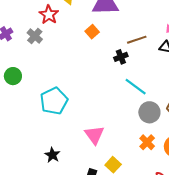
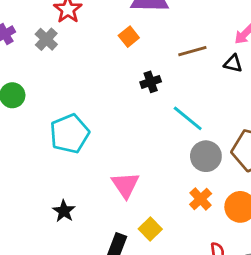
black cross: (121, 57) -> (151, 82), moved

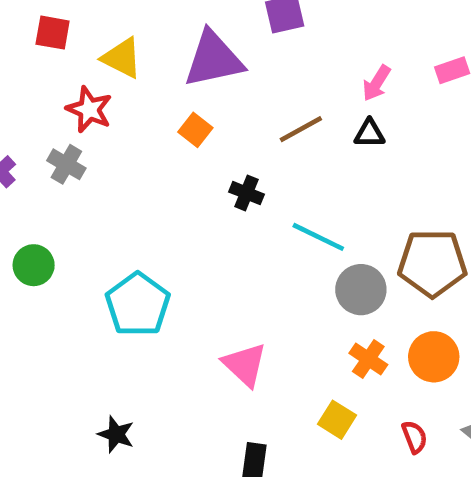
black cross: (151, 82) -> (246, 193), turned -36
black star: (64, 211) -> (116, 434), moved
yellow square: (150, 229) -> (337, 420), moved

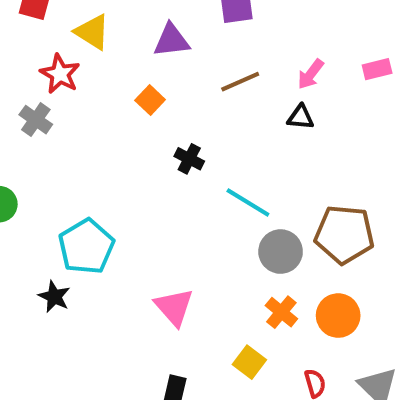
purple triangle: (214, 59) -> (172, 40), size x0.7
brown line: (301, 129) -> (240, 82), moved
black star: (116, 434) -> (54, 297), moved

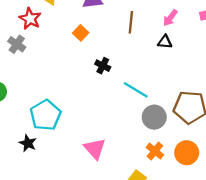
brown line: (240, 82) -> (131, 22), turned -60

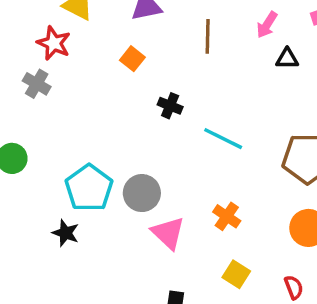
black triangle: (165, 42) -> (287, 59), moved
gray circle: (154, 117) -> (142, 193), moved
orange cross: (155, 151) -> (227, 216), moved

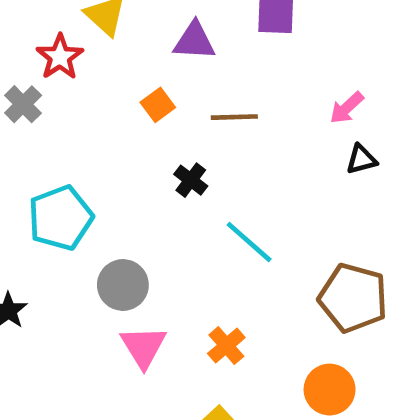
brown line: (208, 36) -> (234, 117), moved, turned 72
black triangle: (287, 59) -> (361, 159), turned -30
cyan pentagon: (89, 188) -> (61, 218), moved

